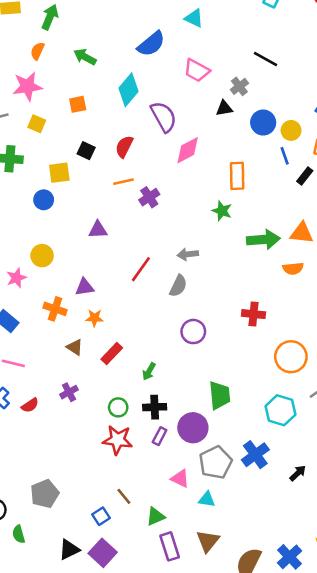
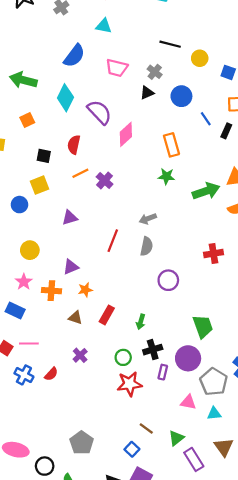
green arrow: (85, 57) -> (23, 80), size x1.4
yellow circle: (291, 130) -> (200, 58), moved
yellow square: (59, 173) -> (39, 185), moved
pink star: (16, 278) -> (24, 282), moved

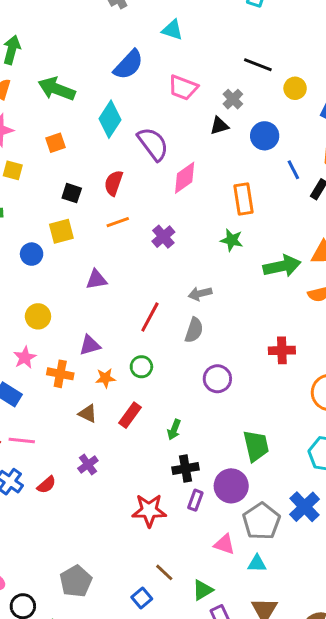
purple cross: (105, 180) -> (163, 237), moved
green circle: (123, 357) -> (141, 367), moved

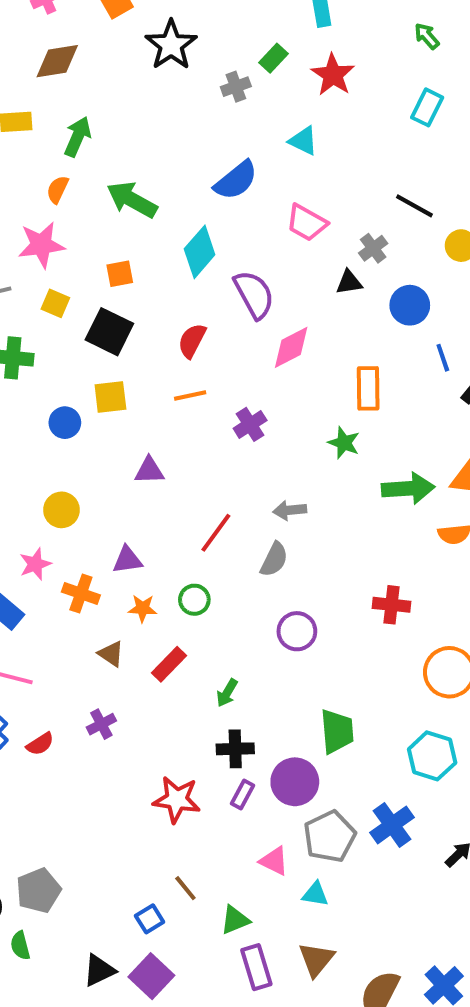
black square: (72, 193) -> (109, 332), moved, size x1.6
gray pentagon: (76, 581) -> (38, 890), moved

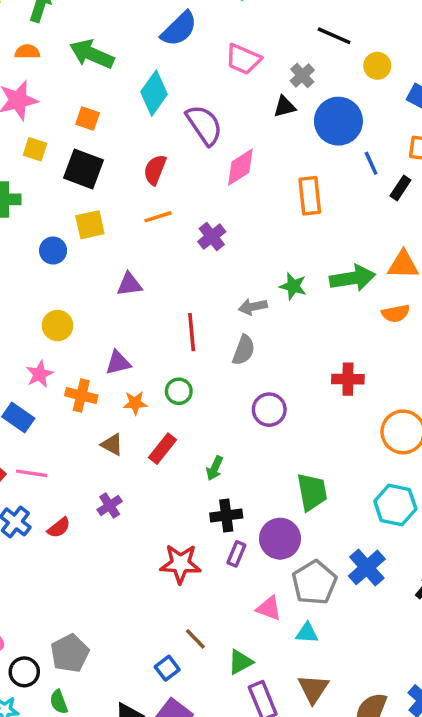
orange semicircle: (58, 190) -> (27, 52), turned 70
orange square: (120, 274) -> (88, 118), turned 35
blue circle: (410, 305) -> (338, 121), size x1.4
green star: (344, 443) -> (293, 286), moved
red line: (216, 533) -> (192, 332), turned -36

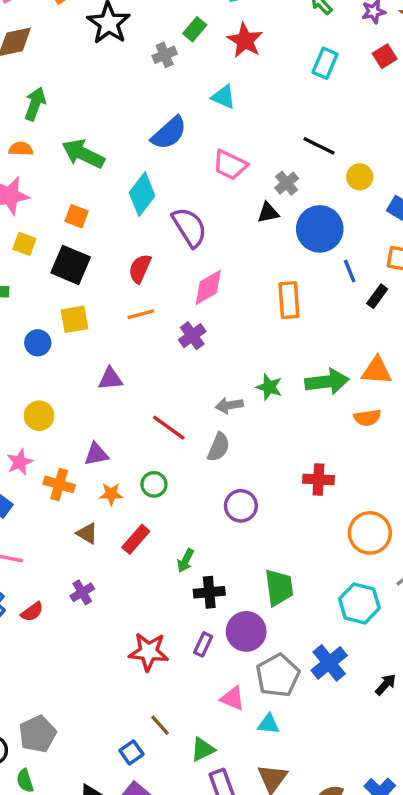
pink diamond: (240, 167) -> (208, 287), moved
red line: (192, 332) -> (169, 428), turned -51
black cross: (226, 515) -> (209, 592), moved

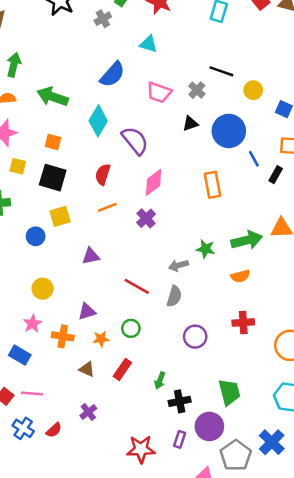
gray cross: (287, 183) -> (197, 90), moved
orange semicircle: (367, 418) -> (240, 276), moved
red cross: (318, 479) -> (243, 323), moved

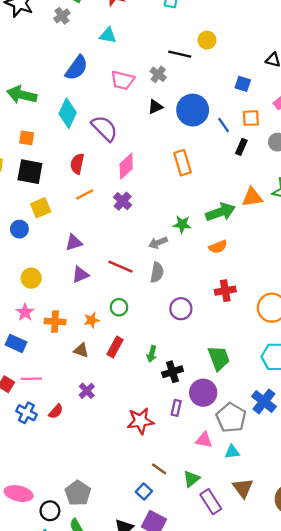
yellow circle: (253, 90) -> (207, 40), moved
blue line: (254, 159) -> (224, 125), moved
purple triangle: (87, 312) -> (80, 275), moved

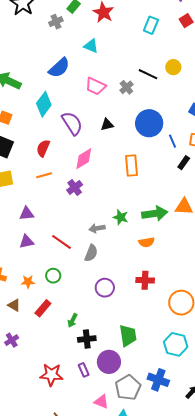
black triangle: (155, 107) -> (107, 125), moved
blue cross: (264, 401) -> (158, 380), turned -30
purple rectangle: (176, 408) -> (84, 370), turned -48

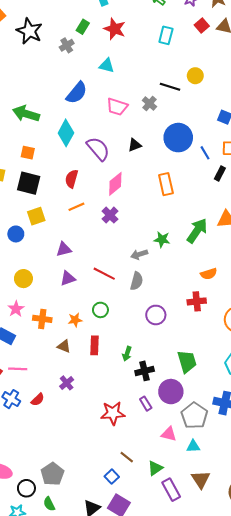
green arrow: (155, 214) -> (197, 231), turned -40
orange semicircle: (147, 242) -> (209, 274), moved
red rectangle: (43, 308) -> (94, 345), turned -30

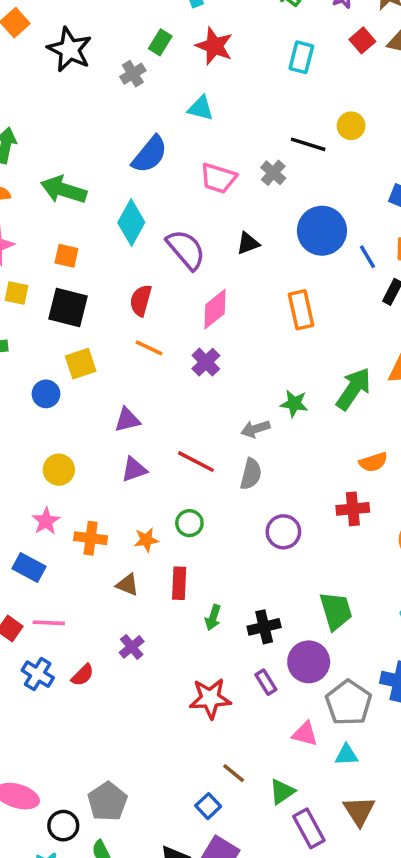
orange line: (76, 207) -> (149, 348), turned 49
green arrow: (127, 354) -> (213, 618), moved

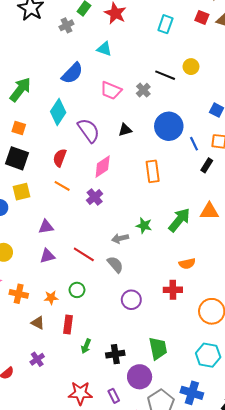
red square: (362, 40) -> (202, 17), turned -32
green arrow: (64, 190) -> (20, 90), turned 105
gray semicircle: (251, 474) -> (115, 264), turned -60
purple rectangle: (266, 682) -> (114, 396), moved

